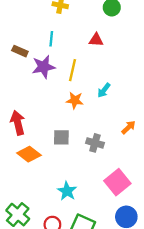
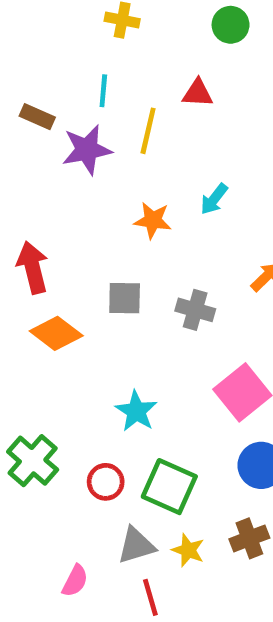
yellow line: (73, 70) -> (148, 131), moved

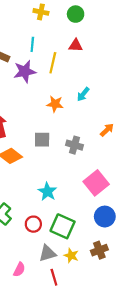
green circle: (231, 25) -> (76, 14), moved

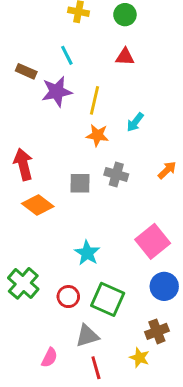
cyan line: (32, 44) -> (67, 55), turned -32
yellow line: (53, 63) -> (94, 100), moved
gray cross: (74, 145) -> (116, 174), moved
yellow star: (71, 255) -> (140, 358), moved

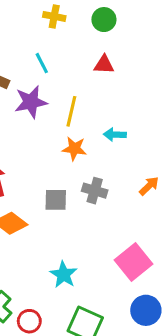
cyan arrow: (135, 122) -> (115, 135), turned 54
red circle: (68, 297) -> (29, 321), moved

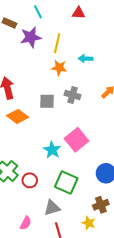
pink square: (133, 262) -> (76, 140), moved

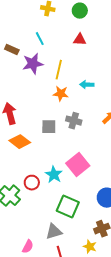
red circle: (30, 180) -> (32, 183), moved

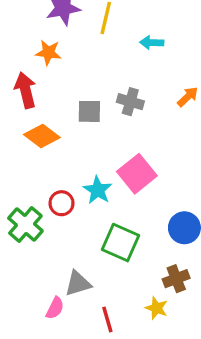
orange star: (61, 94) -> (48, 52), moved
gray triangle: (54, 232) -> (78, 283), moved

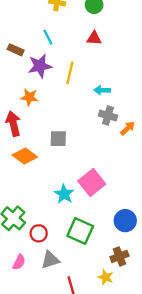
gray cross: (130, 102) -> (108, 116), moved
red circle: (62, 203) -> (39, 233), moved
pink semicircle: (55, 308) -> (19, 262), moved

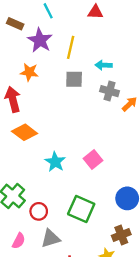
purple star: (40, 66) -> (40, 40), turned -30
gray square: (58, 139) -> (74, 79), moved
pink square: (92, 183) -> (93, 159), size x0.7
cyan star: (64, 194) -> (55, 162), moved

